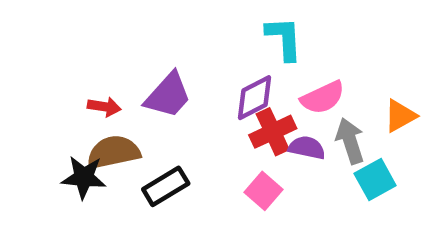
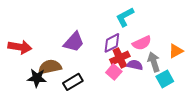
cyan L-shape: (284, 38) -> (125, 17), turned -115
red arrow: (104, 107) -> (20, 47), moved, size x1.6
pink square: (264, 191) -> (114, 72), moved

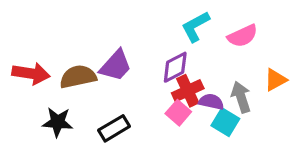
pink semicircle: (142, 43) -> (243, 36), moved
brown semicircle: (50, 67) -> (78, 77), moved
cyan square: (165, 79) -> (225, 122), moved, turned -30

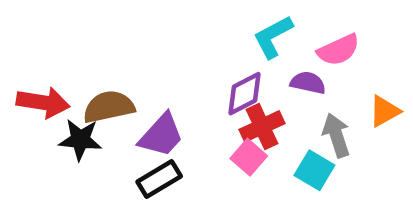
purple trapezoid: (116, 66) -> (161, 135), moved
purple semicircle: (211, 102) -> (308, 83), moved
black star: (58, 122) -> (80, 140), moved

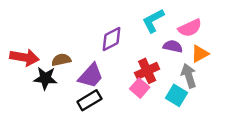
purple diamond: (244, 94) -> (112, 39), moved
brown semicircle: (109, 107) -> (61, 60), size x0.7
orange triangle: (384, 111) -> (200, 54), moved

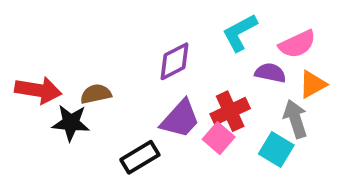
purple trapezoid: (91, 76) -> (180, 119), moved

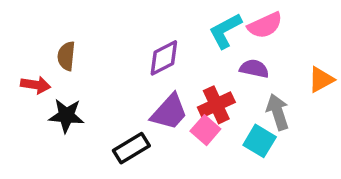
pink semicircle: (297, 44) -> (265, 25), moved
orange triangle: (313, 84) -> (321, 79), moved
red arrow: (38, 90) -> (36, 85), size x0.7
brown semicircle: (96, 94) -> (66, 56), moved, turned -72

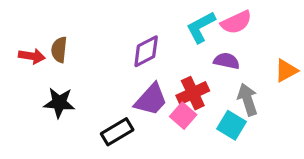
red arrow: (36, 85) -> (32, 56), moved

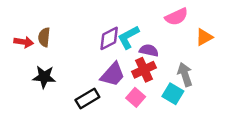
cyan L-shape: (201, 27) -> (128, 37), moved
purple semicircle: (227, 61) -> (149, 50), moved
orange triangle: (286, 71) -> (204, 37), moved
pink square: (183, 116) -> (136, 97), moved

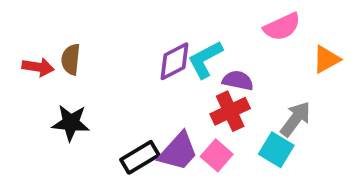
purple trapezoid: (113, 74) -> (178, 152), moved
gray arrow: (185, 74) -> (295, 119), turned 55

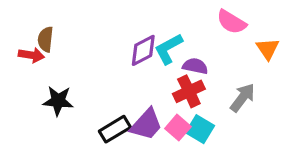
pink semicircle: (282, 27) -> (231, 22), turned 56
brown semicircle: (71, 59) -> (46, 39), moved
orange triangle: (326, 59) -> (268, 49), turned -35
cyan square: (276, 150) -> (200, 129), moved

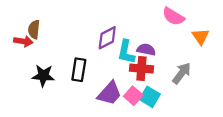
cyan L-shape: (168, 49) -> (126, 52), moved, turned -50
red cross: (189, 91) -> (141, 68), turned 30
black rectangle: (115, 129) -> (79, 70), moved, turned -50

